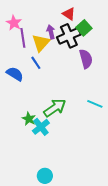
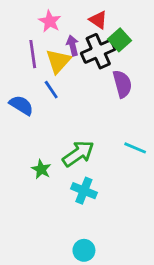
pink star: (14, 23) -> (50, 21), moved
cyan cross: (41, 127) -> (84, 191), moved, turned -30
cyan circle: (45, 176) -> (84, 250), moved

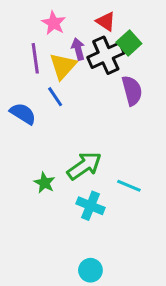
cyan line: (135, 148) -> (129, 186), moved

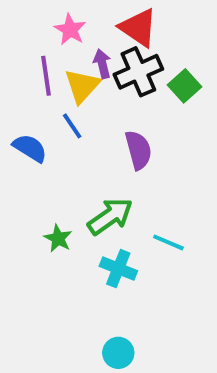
red triangle: (106, 21) -> (138, 28), size x1.5
green square: (129, 43) -> (185, 86), moved
purple semicircle: (132, 91) -> (138, 150), moved

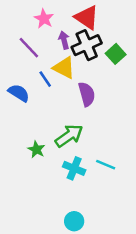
purple line: (46, 76) -> (29, 48), turned -35
yellow triangle: (82, 86) -> (64, 68), moved, turned -45
cyan line: (168, 242) -> (106, 165), moved

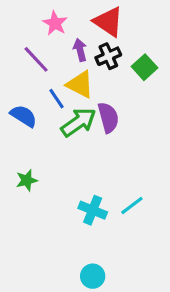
black cross: (87, 45) -> (108, 56), size x0.7
green arrow: (69, 136) -> (79, 122), moved
green star: (36, 150) -> (27, 180), moved, turned 30
cyan line: (106, 165) -> (132, 205), turned -60

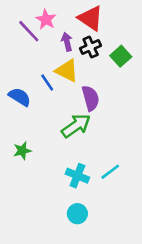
purple line: (36, 59) -> (29, 31), moved
green arrow: (79, 122) -> (76, 126), moved
cyan circle: (93, 276) -> (77, 214), moved

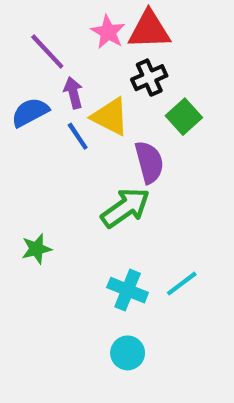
red triangle: (91, 18) -> (149, 30), turned -36
pink star: (46, 19) -> (108, 32), moved
purple arrow: (67, 42) -> (73, 93), moved
green square: (121, 56) -> (184, 117), moved
blue semicircle: (20, 97) -> (30, 112), moved, turned -60

